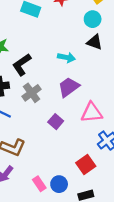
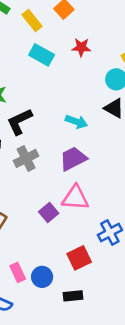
pink triangle: (92, 113) -> (75, 198), moved
purple square: (56, 122) -> (49, 212), moved

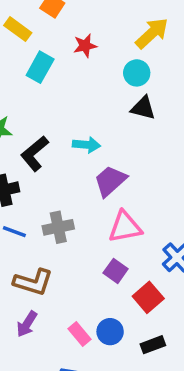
cyan rectangle: (42, 55) -> (40, 67), turned -75
cyan arrow: (76, 122) -> (86, 145), moved
gray cross: (26, 158) -> (58, 227), moved, turned 30
purple square: (49, 212) -> (116, 271), moved

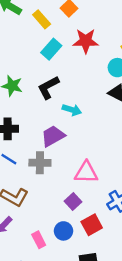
red star: (85, 46) -> (86, 41), size x1.5
black L-shape: (35, 154) -> (48, 87), moved
purple trapezoid: (110, 181) -> (53, 136), moved
blue circle: (110, 332) -> (63, 231), moved

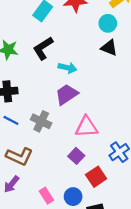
purple trapezoid: (53, 136) -> (67, 94), moved
gray cross: (40, 163) -> (41, 121), turned 30
blue circle: (63, 231) -> (73, 197), moved

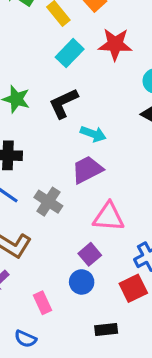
red square: (96, 177) -> (133, 288), moved
blue circle: (73, 197) -> (82, 282), moved

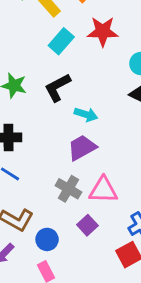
gray cross: (48, 202) -> (68, 189), moved
blue circle: (82, 282) -> (47, 239), moved

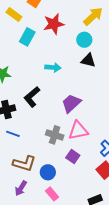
black L-shape: (58, 88) -> (32, 97), moved
cyan arrow: (86, 114) -> (53, 67), moved
purple trapezoid: (82, 148) -> (71, 103), moved

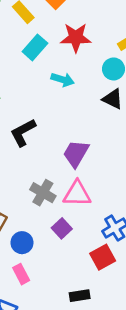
cyan arrow: (53, 67) -> (63, 80), moved
purple trapezoid: (71, 103) -> (76, 154), turned -30

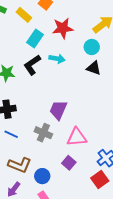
black L-shape: (23, 132) -> (32, 65), moved
purple trapezoid: (76, 154) -> (58, 110), moved
gray cross: (43, 193) -> (43, 133), moved

